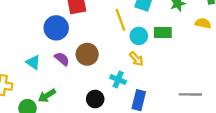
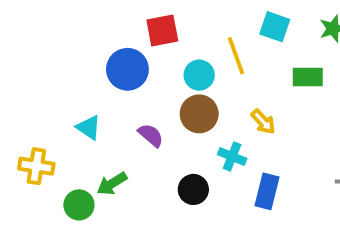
cyan circle: (139, 36) -> (199, 75), moved
brown circle: (87, 54) -> (199, 114), moved
purple semicircle: (62, 59) -> (151, 135), moved

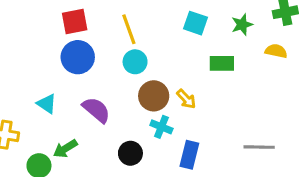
red square: (162, 31) -> (75, 21), moved
yellow line: (236, 56) -> (129, 29), moved
brown circle: (199, 114) -> (154, 96), moved
purple semicircle: (151, 135) -> (96, 110), size x1.4

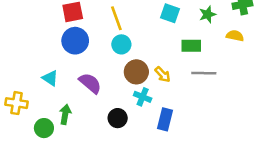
gray line: (259, 147) -> (204, 73), moved
green arrow: (65, 149) -> (65, 114), turned 132

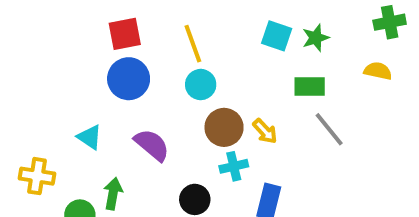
green star: (208, 14) -> (316, 38), moved
gray line: (204, 73) -> (329, 129), turned 50
cyan cross: (143, 97) -> (234, 166), turned -35

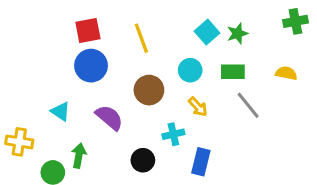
cyan square: (277, 36) -> (207, 32), turned 30
yellow semicircle: (378, 71) -> (286, 73), moved
cyan circle: (201, 85) -> (190, 70), moved
brown circle: (224, 127) -> (149, 90), moved

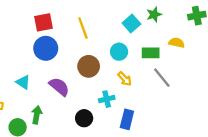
green star: (237, 34) -> (154, 14), moved
yellow semicircle: (286, 73) -> (177, 43), moved

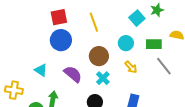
cyan cross: (107, 99) -> (103, 78), moved, turned -32

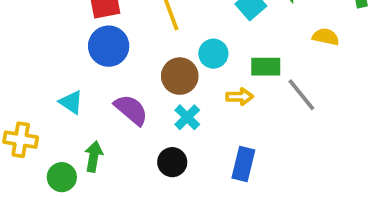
cyan circle: (126, 43) -> (213, 54), moved
green rectangle: (154, 44) -> (266, 67), moved
yellow arrow: (131, 67) -> (240, 97), turned -48

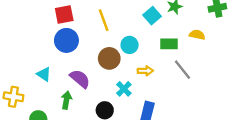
green rectangle: (266, 67) -> (169, 44), moved
cyan cross: (187, 117) -> (124, 89), moved
green arrow: (94, 157) -> (66, 100), moved

